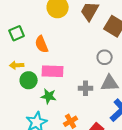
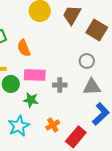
gray cross: (86, 88) -> (60, 85), moved

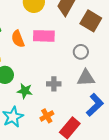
pink rectangle: (35, 75) -> (44, 36), moved
gray cross: (60, 85) -> (54, 84), moved

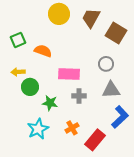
pink rectangle: (44, 36) -> (69, 74), moved
orange semicircle: (18, 39) -> (43, 51), turned 132

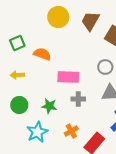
green circle: (30, 87) -> (19, 105), moved

